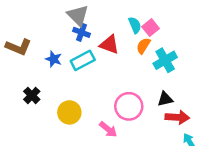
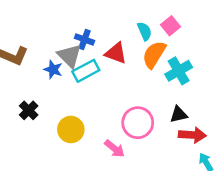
gray triangle: (78, 15) -> (69, 56), moved
pink square: (151, 28) -> (170, 26), moved
orange semicircle: (143, 46) -> (154, 54), size x1.5

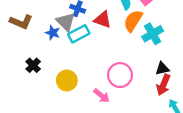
black triangle: (179, 114) -> (162, 69), moved
red arrow: (192, 135) -> (163, 85), turned 108

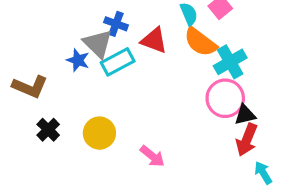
orange semicircle: (133, 21) -> (200, 42), turned -85
brown L-shape: (21, 22) -> (30, 87), moved
black cross: (33, 65) -> (48, 130), moved
pink circle: (120, 75) -> (225, 98), moved

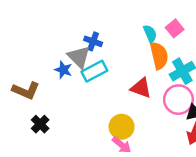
red triangle: (154, 40) -> (141, 88), moved
orange semicircle: (200, 42) -> (159, 56), turned -140
yellow circle: (99, 133) -> (122, 127), moved

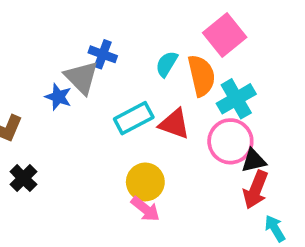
pink square: (175, 28) -> (225, 35), size x1.5
cyan semicircle: (150, 34) -> (167, 64), moved, turned -126
cyan rectangle: (94, 71) -> (134, 118), moved

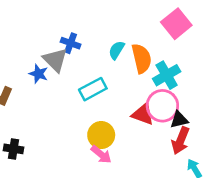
pink square: (225, 35) -> (176, 24), moved
red triangle: (174, 124) -> (143, 114), moved
black cross: (23, 178) -> (14, 149), moved, turned -36

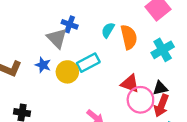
blue star: (39, 74) -> (43, 65), moved
cyan cross: (167, 75) -> (163, 50), moved
pink circle: (162, 106) -> (140, 100), moved
yellow circle: (101, 135) -> (67, 72), moved

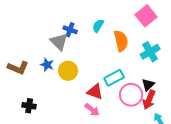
cyan semicircle: (108, 30) -> (98, 26), moved
cyan rectangle: (88, 63) -> (114, 78), moved
red triangle: (130, 84) -> (95, 92), moved
black triangle: (160, 88) -> (148, 85), turned -32

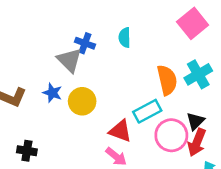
cyan semicircle: (98, 26) -> (125, 38), turned -32
orange semicircle: (121, 41) -> (167, 80), moved

